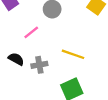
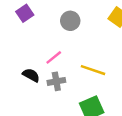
pink line: (31, 32) -> (54, 57), moved

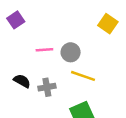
gray circle: (70, 21) -> (71, 52), moved
pink line: (54, 57) -> (44, 50), moved, turned 35

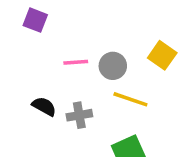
purple square: (16, 20) -> (35, 20), turned -35
yellow square: (108, 24) -> (162, 55), moved

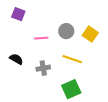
gray circle: (113, 66) -> (66, 31), moved
black semicircle: (44, 106) -> (16, 59), moved

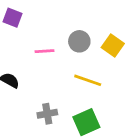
gray cross: (43, 68) -> (47, 114), moved

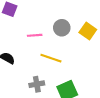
yellow line: (88, 80) -> (51, 58), moved

